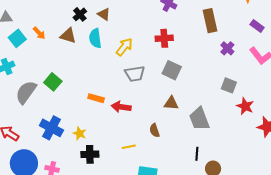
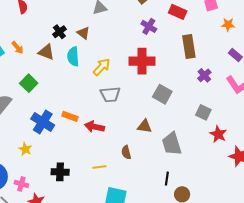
red cross: (164, 38) -> (142, 61), size x1.4
gray square: (172, 70) -> (162, 94), moved
green square: (53, 82) -> (29, 83), moved
blue cross: (51, 128) -> (43, 122), moved
yellow star: (80, 133) -> (25, 149), moved

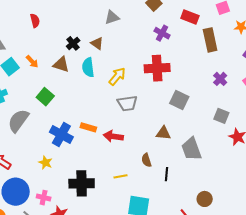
brown rectangle: (189, 47) -> (210, 40), moved
black cross: (60, 172) -> (82, 183), size x1.4
black line: (167, 179) -> (167, 174), moved

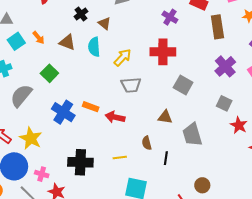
black cross: (73, 43) -> (81, 14), moved
purple cross: (220, 79) -> (225, 66), size x1.5
yellow star: (45, 163) -> (31, 138), moved, size x1.6

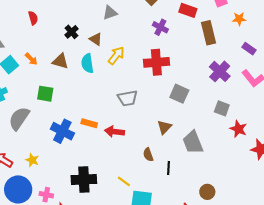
yellow arrow: (123, 57) -> (116, 56), moved
green square: (49, 73) -> (45, 94), turned -30
brown triangle: (165, 117) -> (164, 127), turned -49
yellow star: (31, 138) -> (32, 160), size x0.6
yellow line: (120, 157) -> (124, 181), moved, turned 48

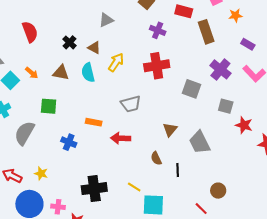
red semicircle: (33, 18) -> (30, 32), size x1.5
gray square: (179, 94) -> (191, 89), moved
orange rectangle: (89, 123) -> (94, 122), moved
blue cross: (62, 131) -> (69, 142), size x0.7

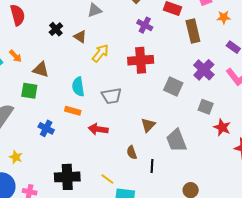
brown triangle: (61, 73) -> (41, 69), moved
cyan semicircle: (88, 73) -> (78, 87), moved

